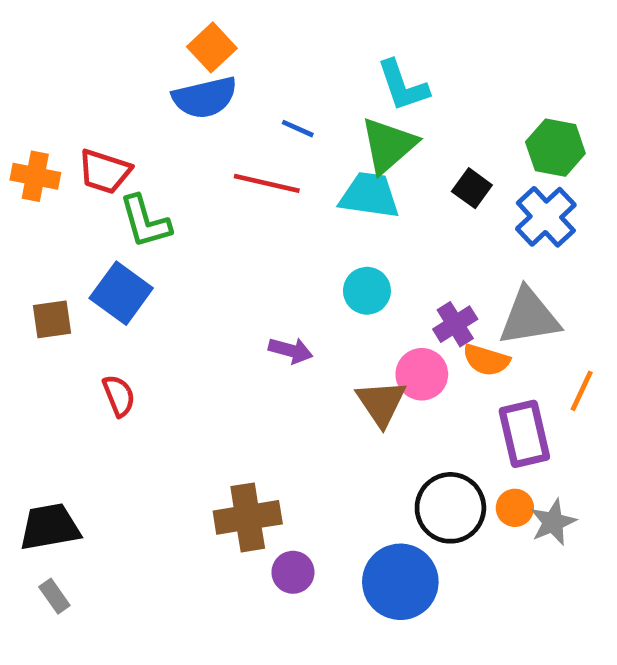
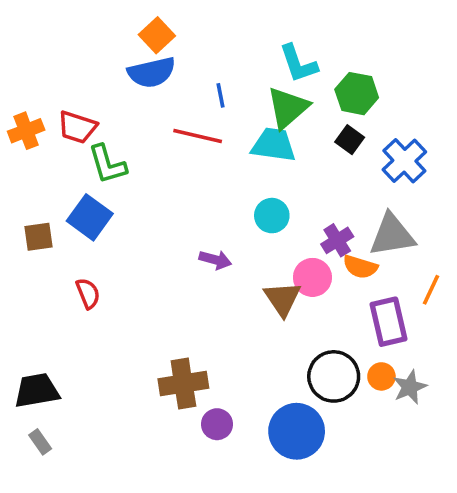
blue line: (298, 129) -> (221, 95), turned 55
green hexagon: (555, 148) -> (357, 94), moved
orange cross: (35, 176) -> (26, 131), turned -32

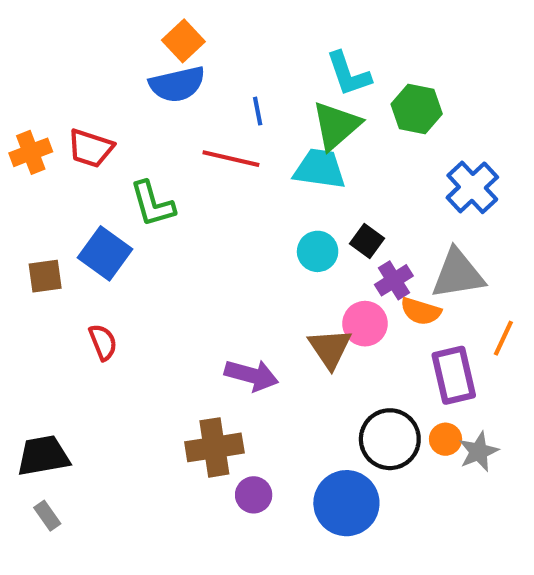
black square: (350, 140) -> (367, 241), moved
green L-shape: (107, 164) -> (152, 204), moved
purple arrow: (215, 260) -> (252, 375), moved, size x1.4

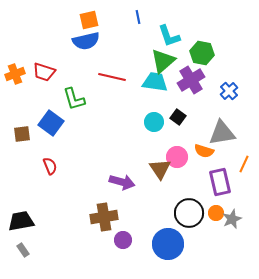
orange square: (183, 41) -> (89, 20), turned 30
blue line: (258, 111) -> (138, 17), moved
blue cross: (472, 187) -> (229, 91), size x0.7
purple cross: (394, 280) -> (191, 80), moved, size x1.5

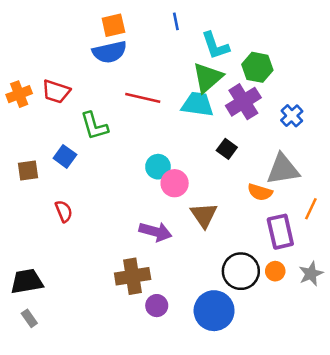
cyan circle: (154, 122) -> (158, 167), moved
blue square: (51, 123) -> (65, 156), size x0.7
pink circle: (177, 157) -> (175, 183), moved
gray star: (232, 219) -> (311, 274), moved

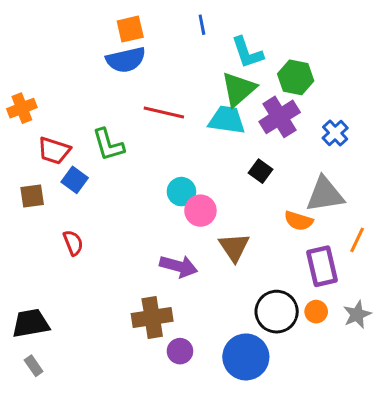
red trapezoid: (56, 91) -> (54, 151), moved

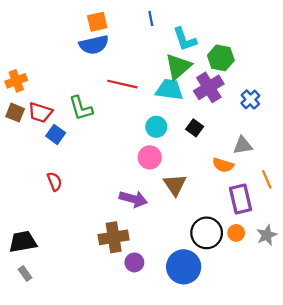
cyan circle: (181, 192) -> (156, 127), moved
gray triangle: (325, 194) -> (243, 145), size x0.7
brown square: (32, 196) -> (15, 113), moved, turned 30
orange line: (357, 240) -> (267, 179), turned -48

